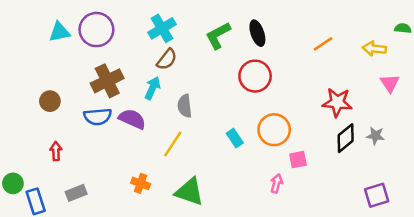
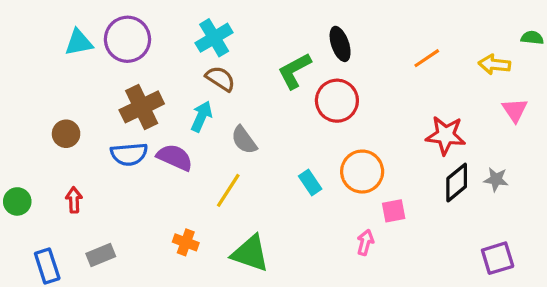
green L-shape: (218, 36) -> (294, 71), moved
brown semicircle: (167, 59) -> (220, 79), turned -95
gray semicircle: (185, 106) -> (244, 140), turned -30
green circle: (13, 183) -> (17, 201), moved

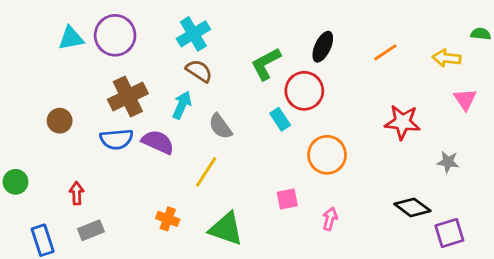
black ellipse: (340, 44) -> (323, 47), moved, turned 44
cyan rectangle: (310, 183) -> (280, 119), moved
black diamond: (457, 183) -> (412, 207), moved, turned 76
red arrow: (74, 200) -> (77, 193), moved
pink square: (394, 211) -> (287, 199), moved

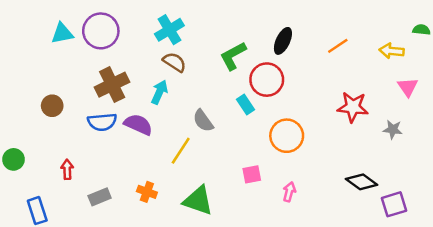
gray semicircle: (220, 126) -> (203, 121), moved
gray star: (448, 162) -> (393, 129), moved
gray rectangle: (91, 230) -> (100, 197), moved

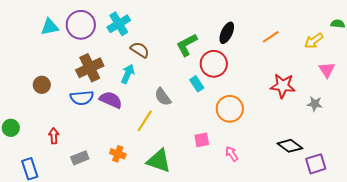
cyan cross: (169, 30) -> (119, 24), moved
yellow arrow: (391, 51) -> (314, 41), turned -42
pink arrow: (289, 192) -> (232, 154), turned -49

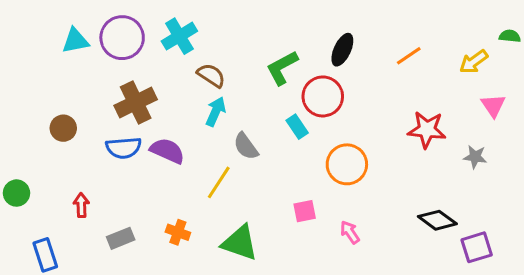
cyan arrow: (128, 74) -> (216, 112), moved

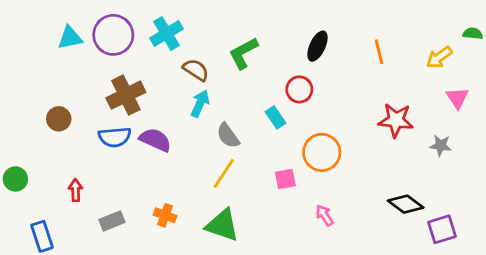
orange line: (409, 56) -> (379, 52), turned -70
green L-shape: (282, 68) -> (243, 53), moved
red circle: (323, 96) -> (299, 89), size x0.7
yellow line: (219, 182) -> (224, 173), moved
pink square: (305, 211) -> (285, 179), moved

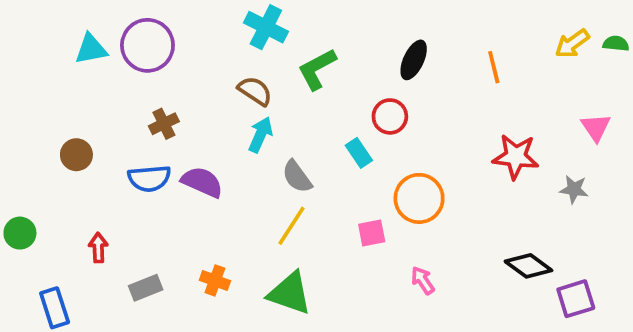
cyan cross: (166, 34) -> (266, 27), moved, turned -32
yellow arrow: (439, 57) -> (572, 44), moved
brown cross: (126, 95) -> (164, 124), size x0.6

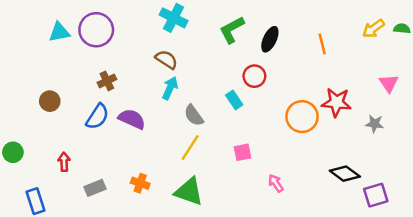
green L-shape: (317, 69) -> (232, 30), moved
blue semicircle: (149, 178) -> (97, 117), turned -52
orange circle: (419, 198) -> (302, 117), moved

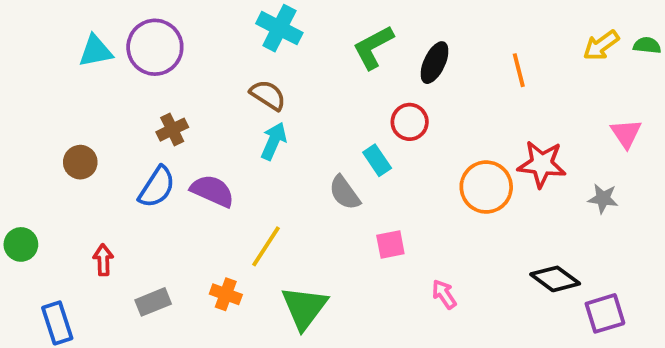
gray semicircle: (194, 115) -> (345, 193), moved
yellow line: (190, 148) -> (266, 246), moved
green triangle: (189, 192) -> (304, 308), turned 48

